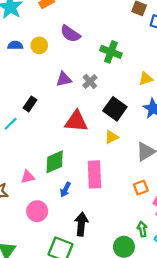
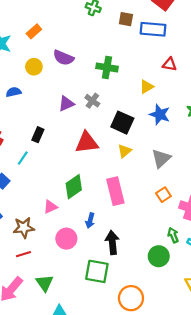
blue semicircle: (15, 45) -> (14, 92), moved
yellow circle: (39, 45) -> (34, 67), moved
blue arrow: (65, 190) -> (90, 221), moved

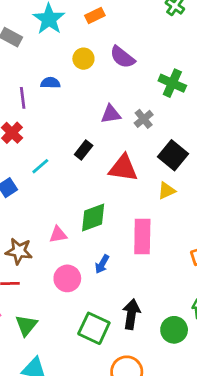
black rectangle: (38, 135) -> (84, 150), moved
black arrow: (112, 242) -> (131, 314), moved

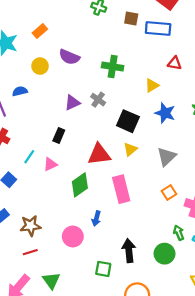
red triangle: (123, 168) -> (99, 154), moved
pink triangle: (58, 235) -> (50, 164), moved
green square: (94, 328) -> (103, 269), size x0.7

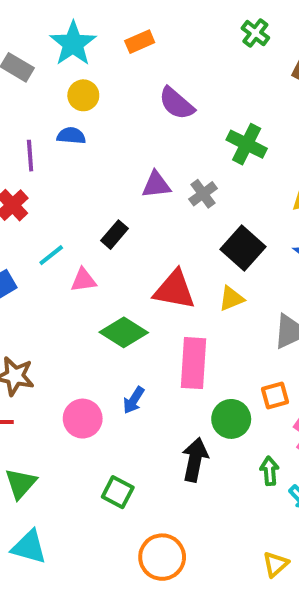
yellow circle: (40, 66) -> (83, 95), moved
green diamond: (80, 185) -> (124, 332), turned 50
black arrow: (129, 251) -> (195, 460), moved
green circle: (165, 254) -> (231, 419), moved

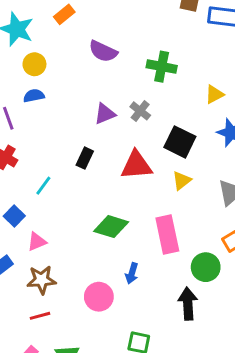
pink triangle: (84, 280) -> (37, 242), moved
red triangle: (174, 290) -> (136, 165), moved

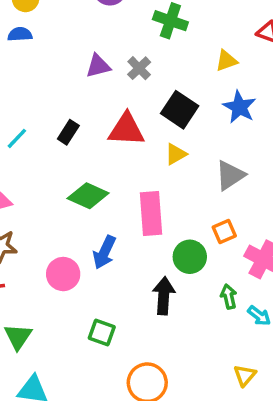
black rectangle: (85, 158) -> (68, 132), moved
blue arrow: (132, 273) -> (104, 252), size x1.4

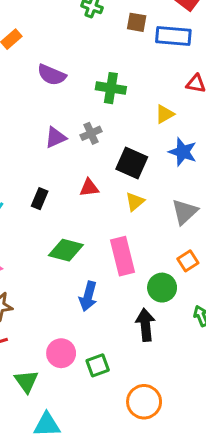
gray cross: (139, 68) -> (91, 133), turned 30
red triangle: (126, 130) -> (89, 188), size x0.6
pink circle: (63, 274) -> (61, 353), moved
green square: (102, 333) -> (98, 365), turned -30

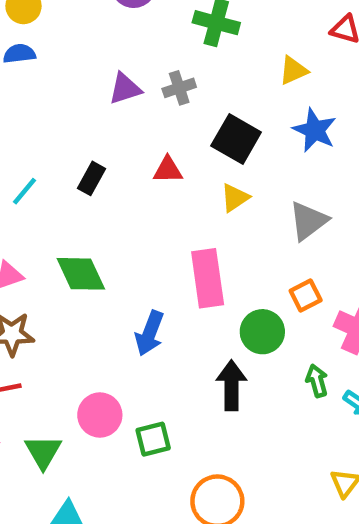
green diamond: (66, 250) -> (81, 274), moved, turned 44

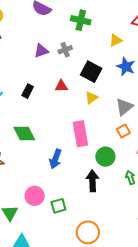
orange square: (306, 296) -> (123, 131), moved

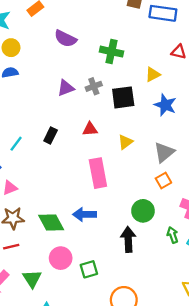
black square: (91, 72) -> (123, 97), moved, turned -35
green diamond: (24, 133) -> (51, 223), moved
pink rectangle: (80, 134) -> (98, 173), moved
blue arrow: (55, 159) -> (84, 214), turned 72

